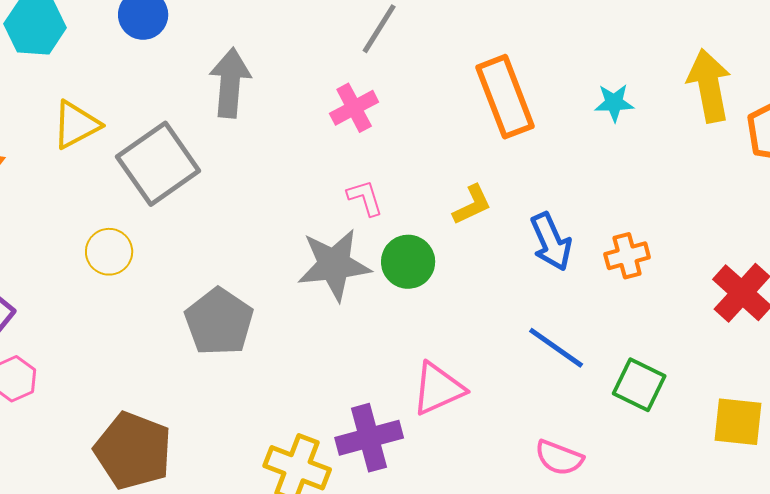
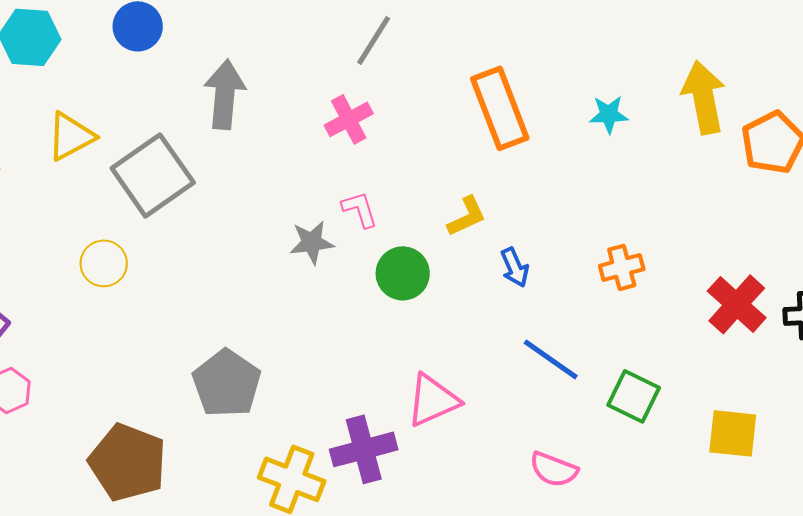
blue arrow: (551, 242) -> (515, 267), moved, size x0.7
gray star: (334, 265) -> (312, 242), moved, size x0.6
gray pentagon: (219, 322) -> (227, 383), moved

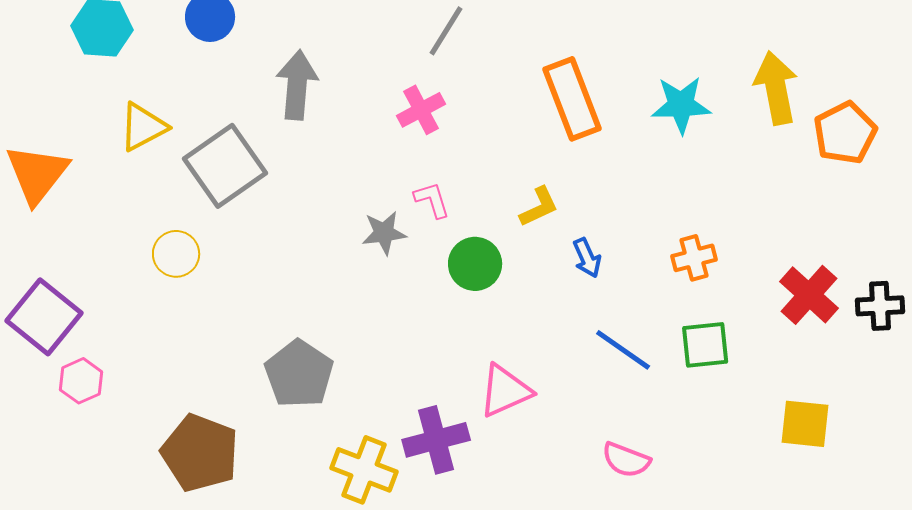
cyan star: (609, 114) -> (681, 105), size x1.5
green square: (634, 396) -> (705, 345), moved, turned -32

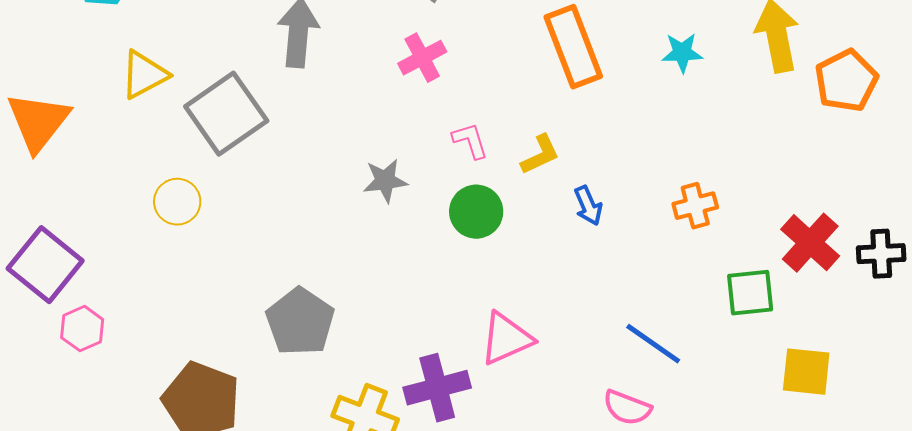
cyan star: (681, 105) -> (682, 53), size x0.7
pink L-shape: (432, 200) -> (470, 141), moved
green square: (705, 345) -> (750, 293), moved
blue line: (623, 350) -> (653, 344), moved

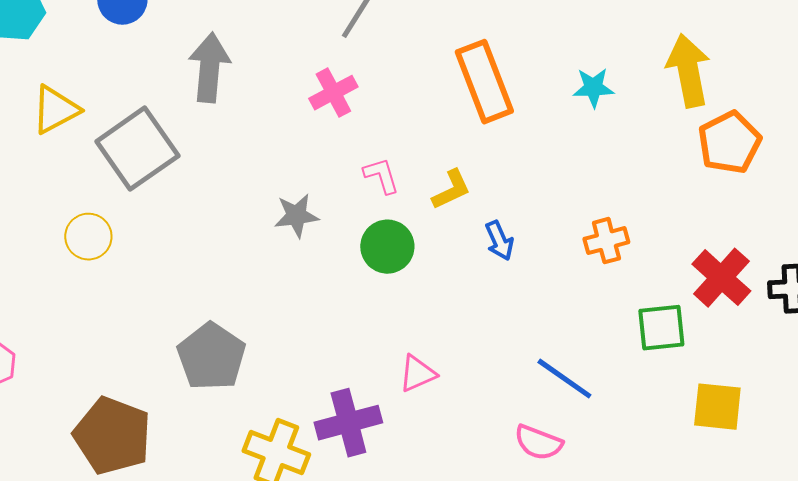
orange pentagon: (846, 81) -> (729, 143), moved
pink triangle: (506, 339) -> (417, 374), size x0.7

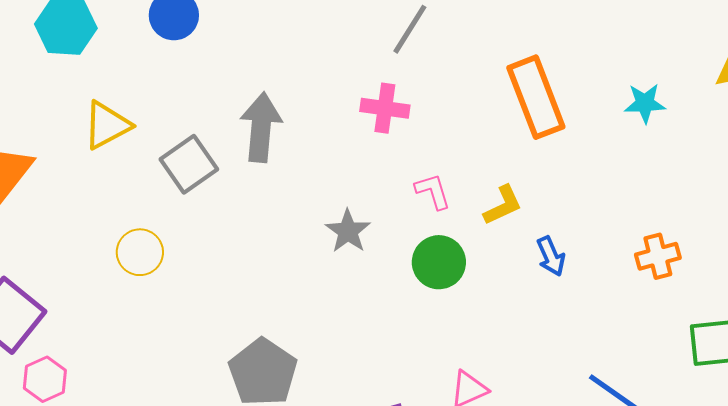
gray arrow: (209, 68) -> (261, 127), moved
pink cross: (333, 93) -> (385, 108), turned 36
gray square: (137, 149) -> (189, 164), size x0.7
gray star: (296, 216) -> (348, 231), turned -30

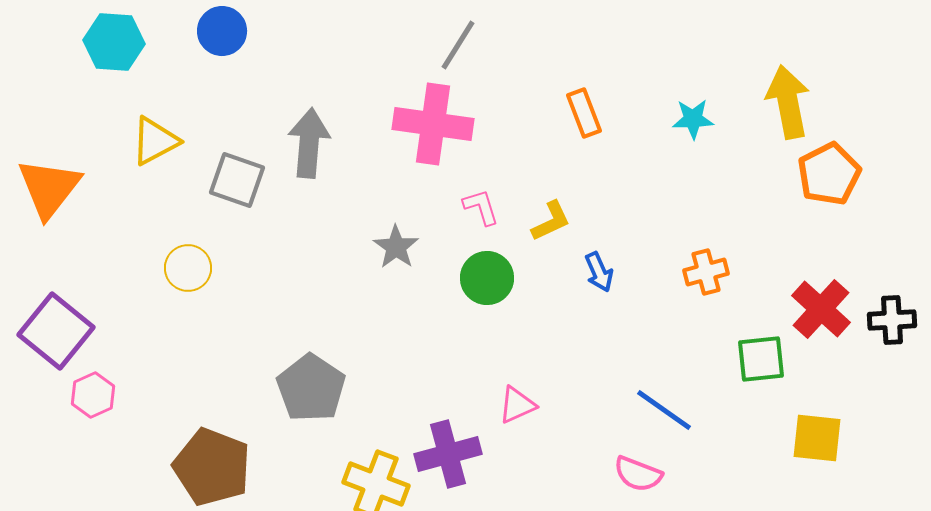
orange rectangle: (536, 97) -> (584, 113), size x0.6
pink cross: (385, 108) -> (433, 124), size x1.6
gray square: (189, 164) -> (237, 180), turned -36

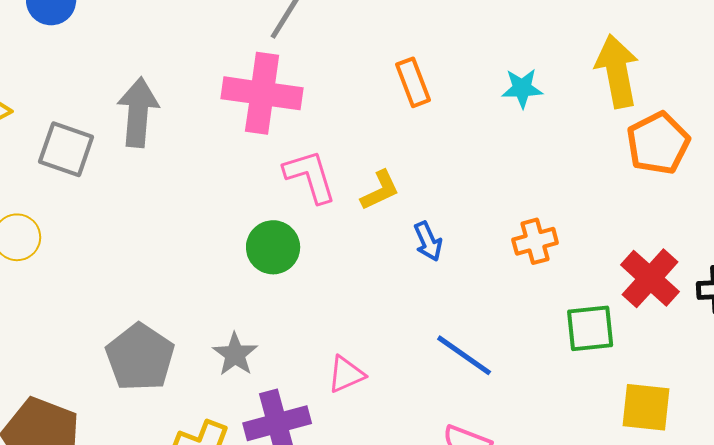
pink L-shape: (481, 207) -> (310, 176), size x1.5
gray star: (396, 247) -> (235, 354), moved
green circle: (487, 278) -> (273, 247), moved
blue line: (664, 410) -> (464, 355), moved

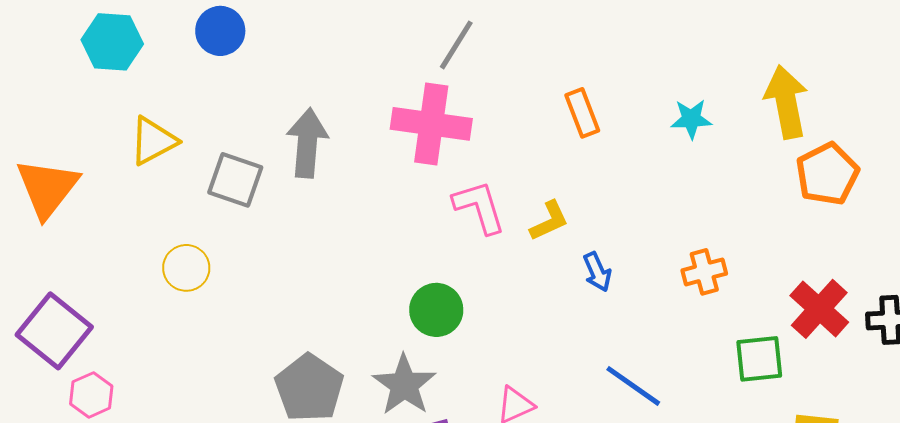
green circle: (273, 247) -> (436, 310), moved
gray star: (235, 354) -> (404, 385), size x1.4

